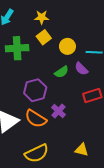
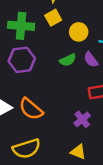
purple hexagon: (35, 90) -> (22, 60), moved
purple cross: (58, 111) -> (82, 119), moved

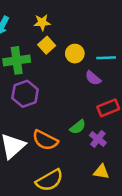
green semicircle: (68, 60) -> (78, 127), moved

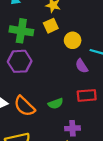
purple cross: (98, 139) -> (72, 128), moved, turned 32

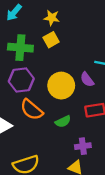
yellow circle: (73, 40) -> (61, 86), moved, size x1.5
orange semicircle: (24, 106) -> (32, 110), moved

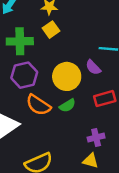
green semicircle: (63, 121) -> (67, 106), moved

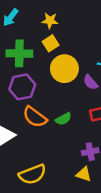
yellow circle: (67, 76) -> (64, 69), moved

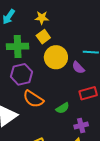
green semicircle: (63, 119) -> (63, 108), moved

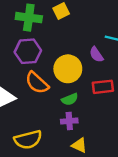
yellow circle: (56, 57) -> (68, 69), moved
purple cross: (81, 125) -> (69, 121), moved

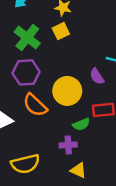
green cross: (29, 18) -> (27, 38), turned 30
green semicircle: (70, 99) -> (81, 124), moved

